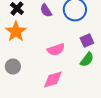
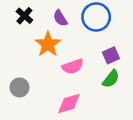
orange star: (16, 32) -> (48, 44), moved

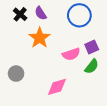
purple semicircle: (60, 18) -> (41, 13), moved
pink semicircle: (73, 66) -> (71, 54), moved

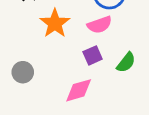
purple square: (92, 47) -> (93, 55), moved
pink semicircle: (71, 54) -> (100, 25), moved

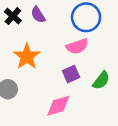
orange star: (55, 23) -> (27, 56), moved

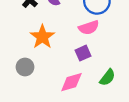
green semicircle: (101, 80) -> (107, 77), moved

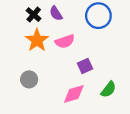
pink semicircle: (89, 28) -> (65, 41), moved
orange star: (42, 37) -> (37, 40), moved

